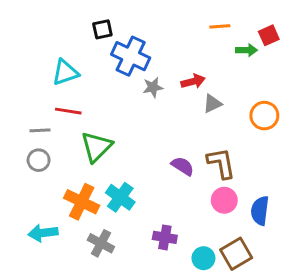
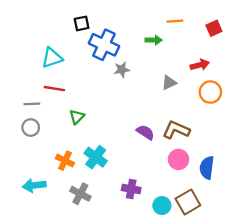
green arrow: (247, 50) -> (154, 40), moved
red arrow: (193, 81) -> (200, 65), moved
green triangle: (96, 147) -> (77, 117), size x0.6
brown L-shape: (221, 163) -> (176, 130), turned -56
orange cross: (82, 202) -> (65, 161), size x0.7

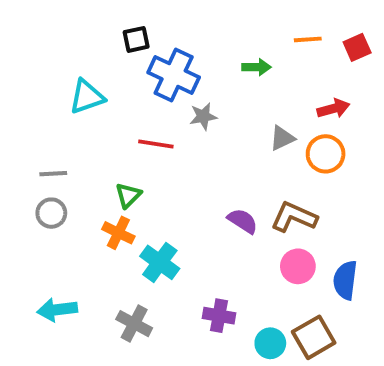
orange line: (175, 21) -> (308, 39), moved
red line: (54, 89) -> (156, 144), moved
orange circle: (210, 92) -> (326, 154), moved
orange cross: (65, 161) -> (118, 233), moved

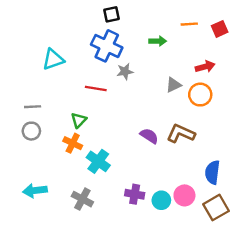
black square: (136, 39) -> (112, 14), moved
pink circle: (298, 266) -> (184, 195), moved
brown square: (314, 337) -> (216, 208), moved
cyan circle: (270, 343) -> (161, 200), moved

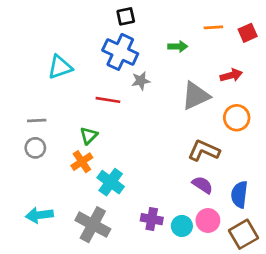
gray triangle: (174, 85) -> (196, 96), size x1.6
orange circle: (200, 95) -> (237, 118), moved
purple semicircle: (149, 136) -> (202, 185), moved
orange cross: (73, 143) -> (82, 162), turned 30
gray cross: (82, 199) -> (93, 225), size x1.4

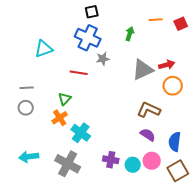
green arrow: (178, 46) -> (130, 34), turned -72
red arrow: (231, 75) -> (167, 65), moved

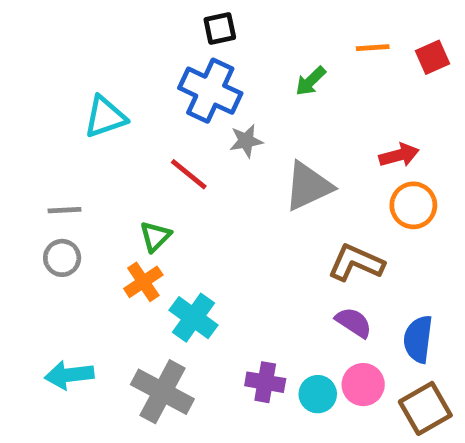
green arrow: (130, 34) -> (311, 81), turned -152
gray triangle: (143, 70) -> (308, 186), moved
red line: (79, 73) -> (189, 174), turned 30

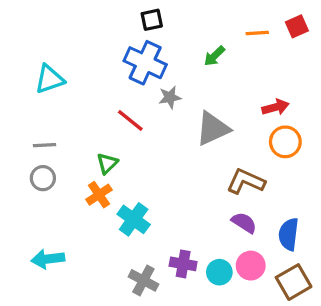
red square: (432, 57) -> (297, 26), moved
cyan triangle: (105, 117) -> (49, 79), moved
gray cross: (162, 392) -> (143, 280), moved, size x0.7

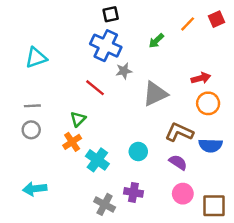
orange line: (257, 33) -> (188, 24), turned -42
blue semicircle: (289, 234) -> (210, 145), moved, turned -95
cyan circle: (219, 272) -> (138, 152), moved
brown square: (294, 282) -> (214, 206), turned 30

